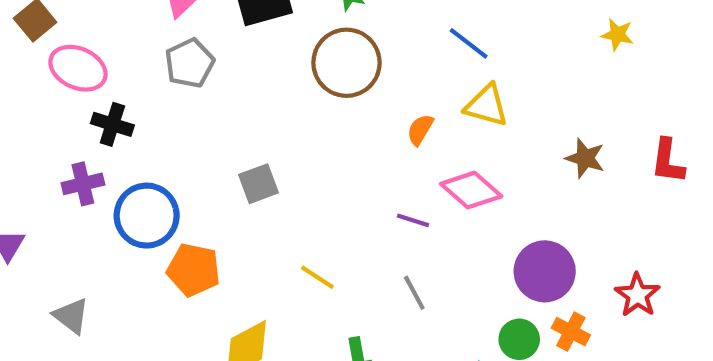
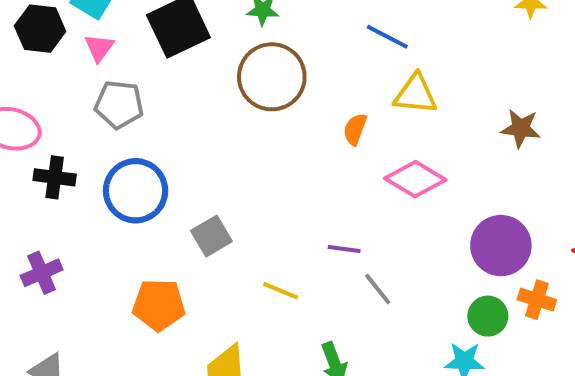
gray pentagon: (190, 63) -> (119, 104), turned -30
purple cross: (83, 184) -> (42, 273), moved
gray square: (258, 184) -> (211, 236), moved
blue circle: (147, 216) -> (136, 191), moved
purple line: (413, 220) -> (344, 249), moved

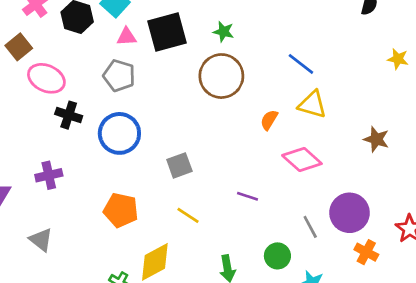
pink triangle: (99, 48) -> (127, 37), moved, turned 40
gray square: (211, 236) -> (179, 165), moved
gray line: (378, 289) -> (310, 227), moved
yellow line: (281, 291) -> (188, 215), moved
green circle: (488, 316) -> (277, 256), moved

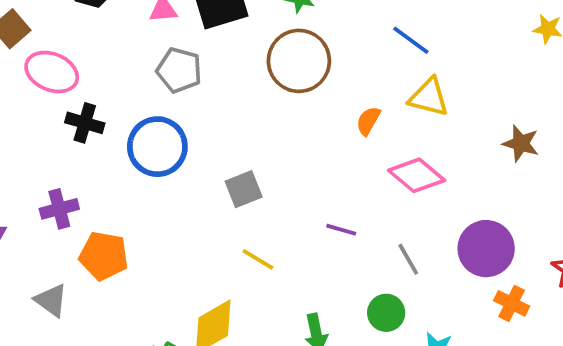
gray pentagon: (119, 76) -> (179, 70), moved
orange pentagon: (121, 210) -> (104, 256), moved
gray line: (310, 227) -> (408, 259), moved

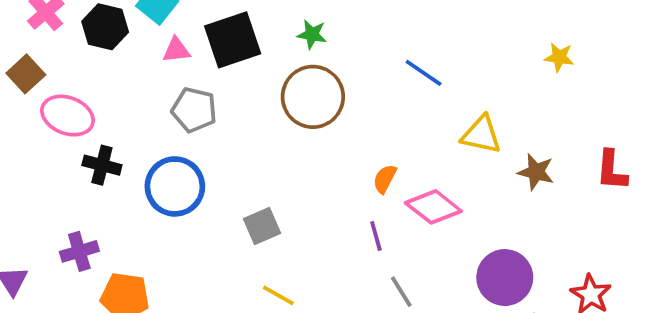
yellow triangle: (429, 97) -> (481, 135), moved
orange semicircle: (368, 121) -> (385, 179), moved
purple line: (341, 230) -> (376, 236), moved, turned 60
gray line: (408, 259) -> (401, 292), moved

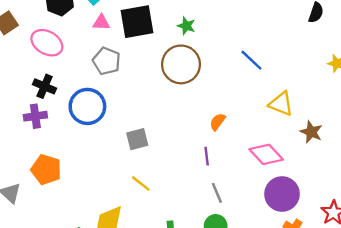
pink ellipse: (67, 116) -> (47, 43), moved
pink diamond: (433, 207) -> (266, 154), moved
purple cross: (79, 251) -> (35, 116), moved

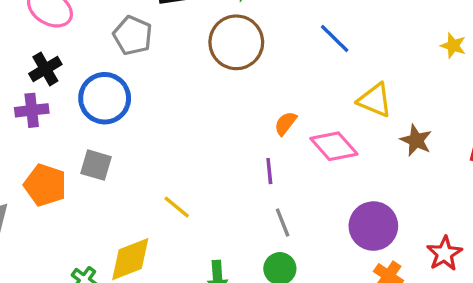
black cross: (45, 86) -> (45, 69), turned 35
gray square: (137, 139) -> (96, 165), moved, turned 30
pink diamond: (266, 154) -> (334, 146), moved

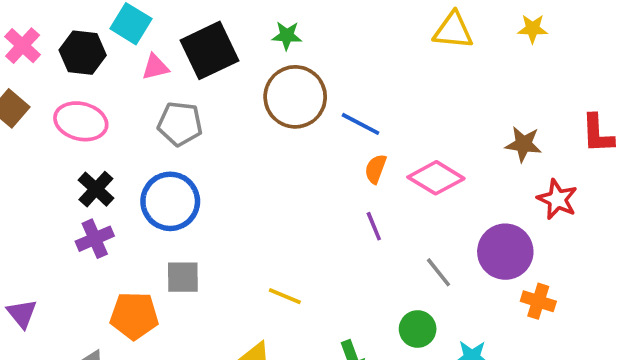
blue line: (335, 39) -> (360, 124), moved
yellow triangle: (375, 100) -> (453, 31), moved
gray line: (283, 223) -> (438, 272), moved
red star: (444, 253) -> (557, 199), moved

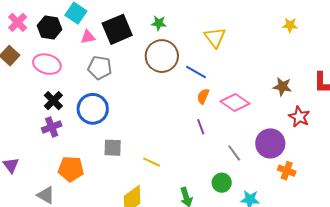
yellow triangle: (453, 31) -> (215, 37), moved, turned 45
gray square: (183, 277) -> (113, 148), moved

